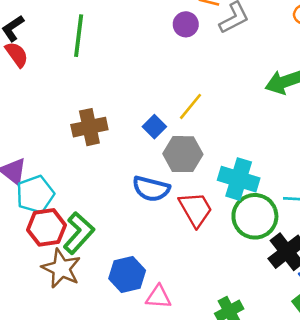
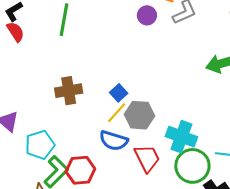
yellow line: (191, 106) -> (117, 113), moved
cyan pentagon: (35, 194) -> (40, 145), moved
red hexagon: (47, 227) -> (80, 170), moved

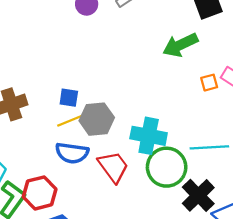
blue square: (119, 93) -> (69, 98), turned -30
yellow line: (117, 113) -> (70, 121), turned 35

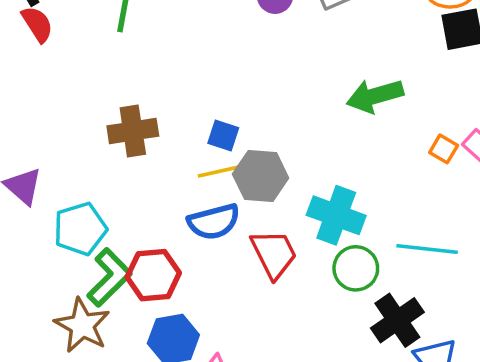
green arrow: (180, 45) -> (375, 96), moved
orange square: (209, 83) -> (444, 149), turned 36
blue semicircle: (72, 153) -> (214, 222), turned -32
green circle: (167, 167) -> (356, 268), size x0.7

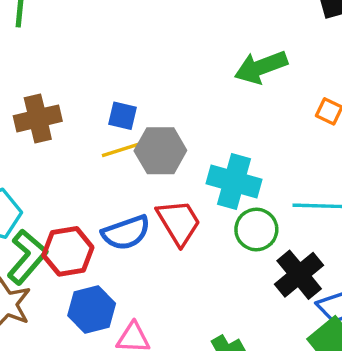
blue semicircle: (214, 222) -> (126, 233), moved

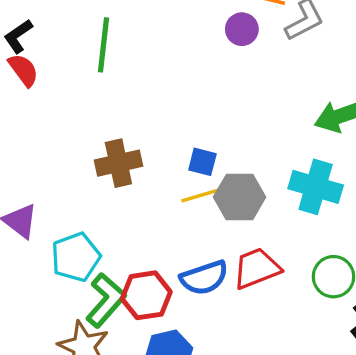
cyan cross: (234, 181) -> (316, 187), moved
red trapezoid: (179, 222) -> (257, 268), turned -81

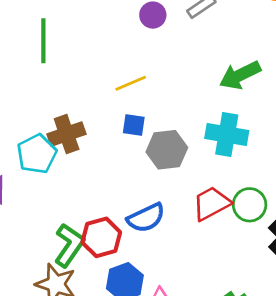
yellow line: (201, 195) -> (131, 83), moved
cyan pentagon: (76, 257) -> (37, 154), moved
red trapezoid: (257, 268) -> (211, 203), moved

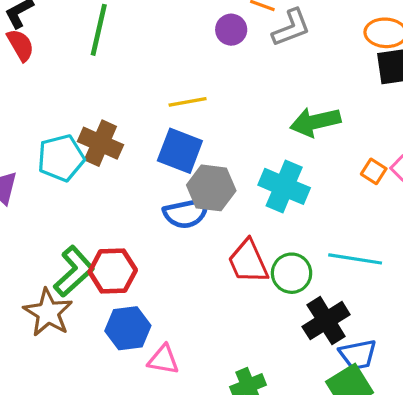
blue square: (134, 125) -> (180, 151), size x1.6
brown cross: (67, 134) -> (100, 143), turned 30
red trapezoid: (211, 203) -> (248, 262), turned -99
blue semicircle: (146, 218) -> (186, 213), moved

